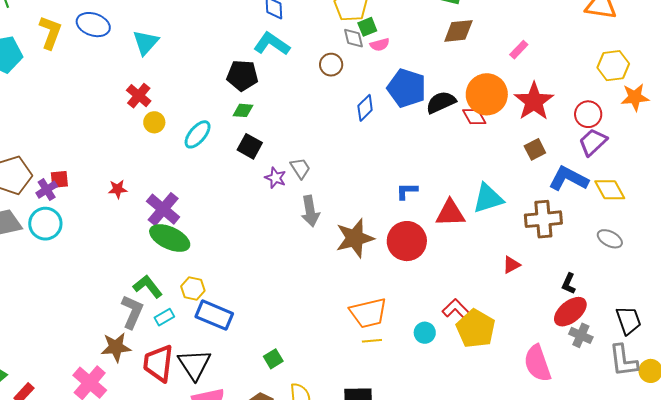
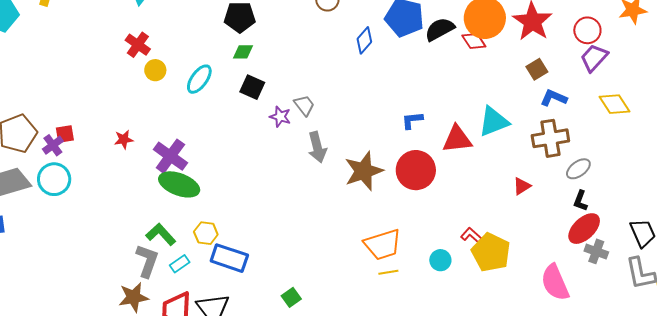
blue L-shape: (569, 179) -> (554, 98), moved, size x0.7
gray ellipse: (610, 239) -> (578, 169), moved, turned -60
red L-shape: (457, 310) -> (471, 235), size x0.7

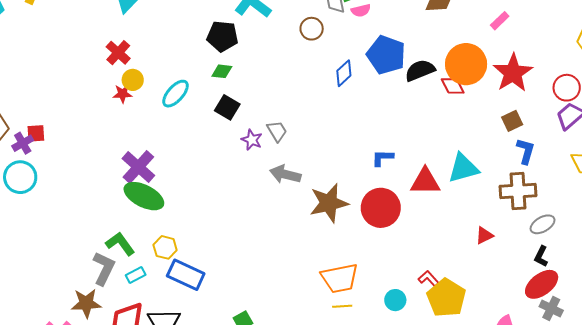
blue L-shape: (554, 98) -> (526, 151), turned 76
red star: (124, 139) -> (123, 94), moved
gray arrow: (317, 147) -> (285, 174), turned 112

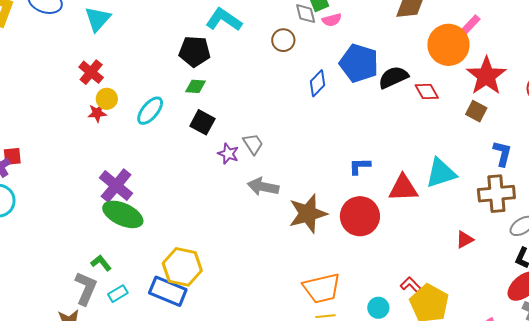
orange circle: (466, 64) -> (448, 45), moved
brown square: (512, 121) -> (476, 111), moved, turned -35
green L-shape: (120, 244) -> (101, 263), size x0.7
yellow hexagon: (165, 247) -> (182, 267), moved, size x1.6

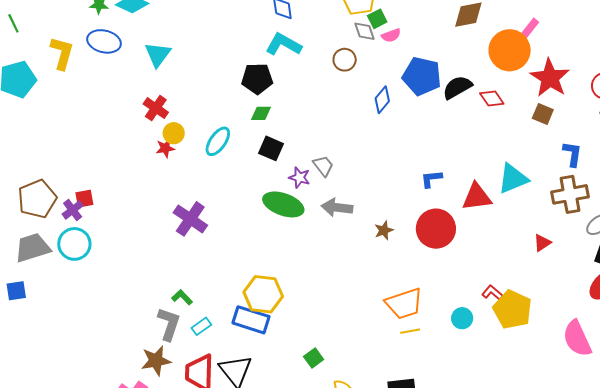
green ellipse: (123, 214) -> (283, 204), moved
brown star: (308, 214) -> (384, 230), size x0.5

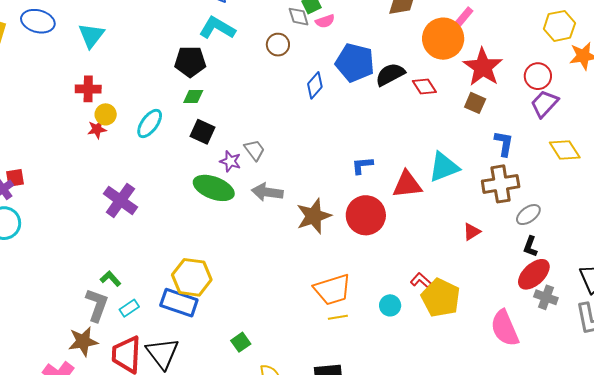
red cross: (156, 108) -> (88, 89), turned -35
brown star: (384, 230) -> (314, 216), size x1.8

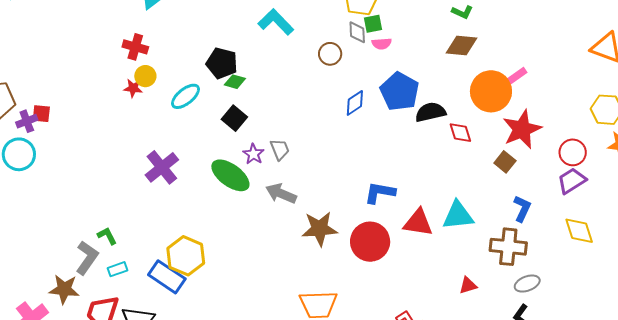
black pentagon: (190, 62) -> (222, 63), moved
blue L-shape: (362, 165) -> (380, 193), size x1.4
purple cross: (120, 200) -> (162, 167), moved

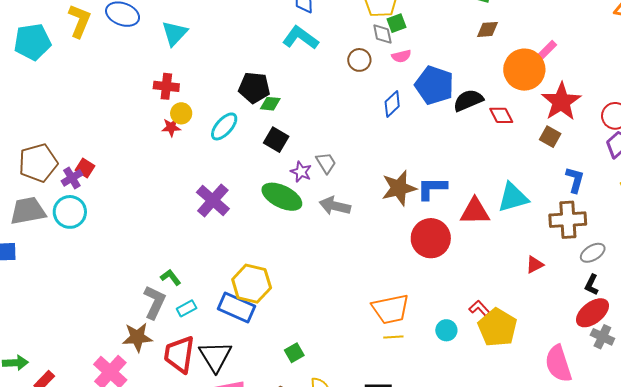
pink semicircle: (382, 44) -> (401, 56), moved
brown diamond: (462, 46) -> (487, 29), size x0.7
red square: (41, 114) -> (85, 168), turned 36
brown star: (320, 229) -> (399, 188), moved

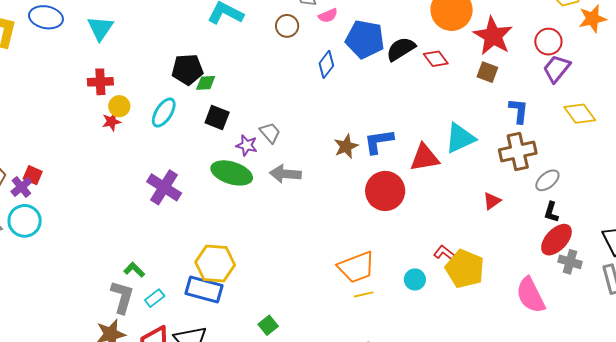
brown star: (399, 188) -> (346, 146), size x0.7

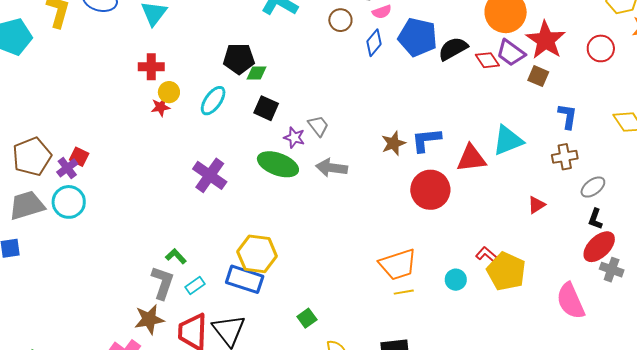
blue diamond: (326, 64) -> (374, 43), moved
purple trapezoid: (557, 69) -> (511, 53), moved, turned -96
brown cross: (518, 151) -> (565, 157), size x0.7

